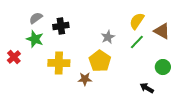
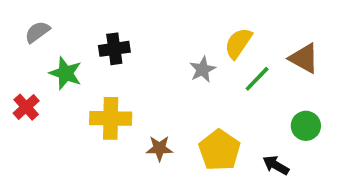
gray semicircle: (36, 18) -> (37, 32), moved
yellow semicircle: (137, 21) -> (238, 43), moved
yellow pentagon: (100, 61) -> (219, 150), moved

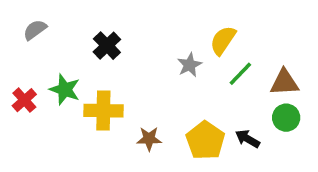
black cross: (114, 49) -> (107, 46), turned -36
brown triangle: (304, 58) -> (284, 82), moved, turned -32
green star: (66, 73) -> (65, 90), moved
black arrow: (276, 165) -> (247, 139), moved

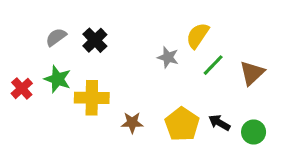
gray semicircle: (35, 30) -> (56, 37), moved
gray star: (189, 65) -> (168, 57), turned -30
brown triangle: (284, 82) -> (252, 73), turned -40
green circle: (286, 118) -> (254, 132), moved

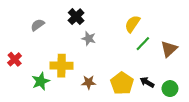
black cross: (95, 40) -> (76, 17), moved
gray star: (168, 57) -> (89, 38), moved
green star: (58, 79) -> (41, 81), moved, turned 30

